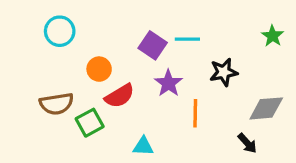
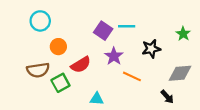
green star: (272, 36) -> (183, 34), moved
orange circle: (99, 69) -> (58, 47), moved
orange line: (195, 113) -> (132, 76), turned -66

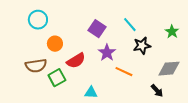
cyan line: (127, 26) -> (130, 25), moved, turned 49

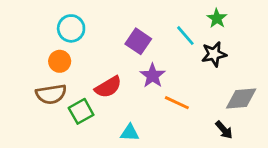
cyan circle: (38, 20) -> (71, 28), moved
green star: (172, 32) -> (217, 18), moved
orange circle: (55, 44) -> (60, 61), moved
black star: (142, 46) -> (214, 54), moved

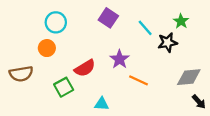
green star: (217, 18) -> (181, 21), moved
purple square: (138, 41) -> (108, 18), moved
brown semicircle: (51, 94) -> (21, 74), moved
black arrow: (224, 130) -> (199, 102), moved

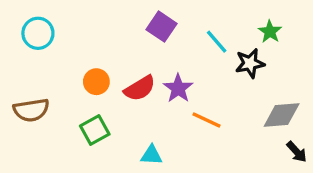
cyan circle: (56, 22) -> (38, 33), moved
orange circle: (47, 48) -> (96, 82), moved
red semicircle: (85, 68) -> (140, 88), moved

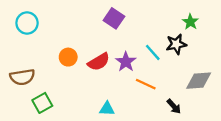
cyan line: (217, 42) -> (153, 52), moved
green square: (95, 130) -> (42, 103), moved
black arrow: (297, 152) -> (174, 106), moved

